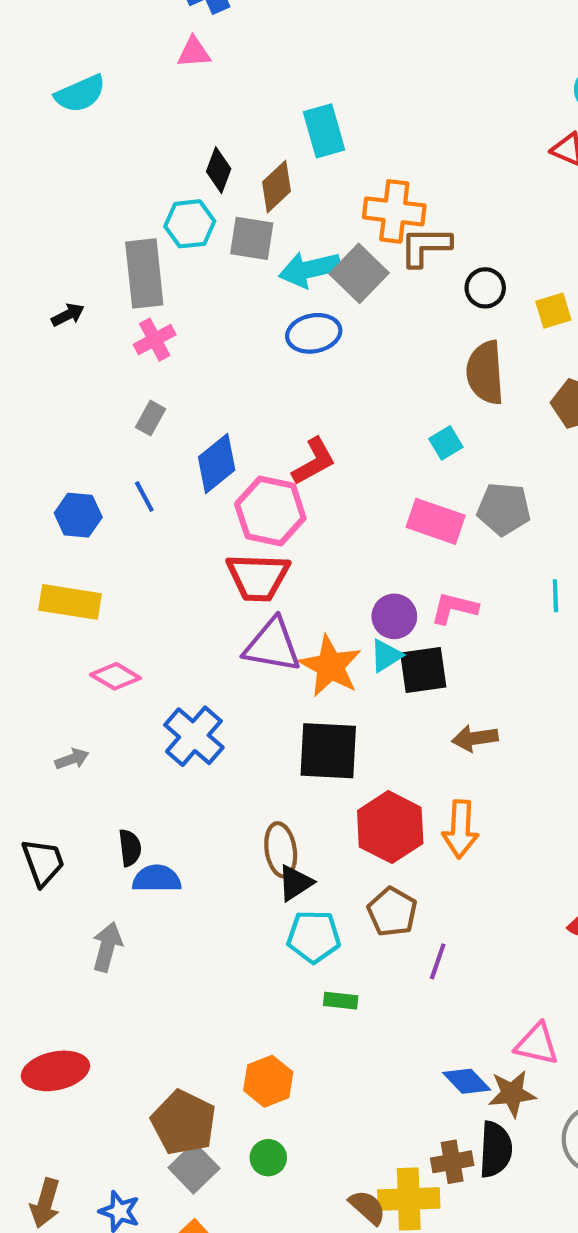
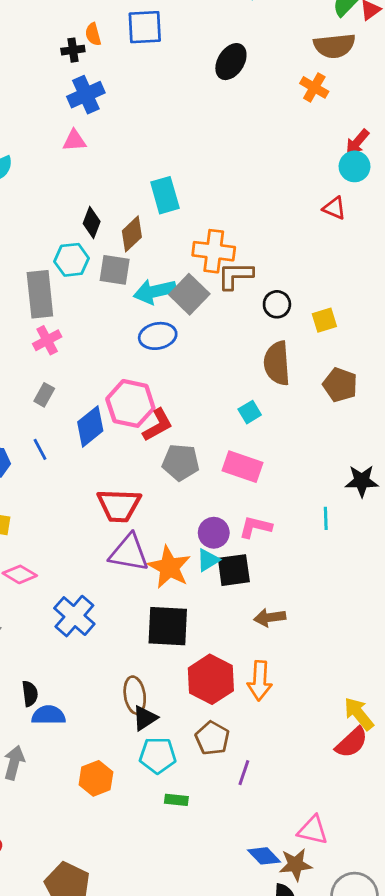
gray pentagon: (504, 509) -> (181, 462), moved
pink hexagon: (270, 511) -> (130, 403), moved
orange hexagon: (268, 1081) -> (96, 778), moved

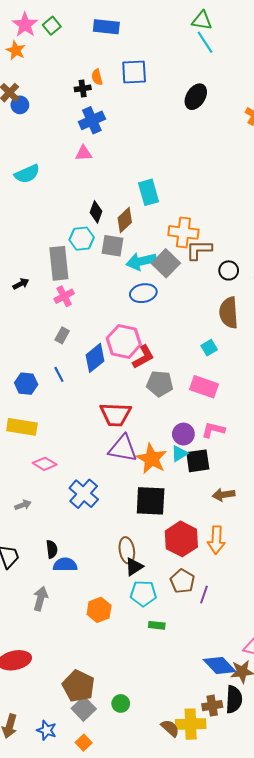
purple line: (244, 773) -> (204, 594), moved
blue diamond: (264, 856) -> (219, 665), size x1.4

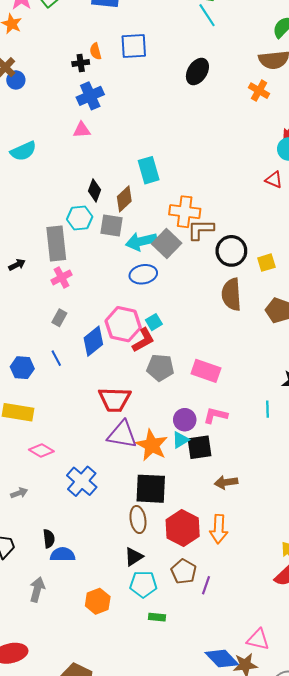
black circle: (229, 270) -> (231, 251), size x1.5
cyan square: (209, 348) -> (154, 322), moved
brown ellipse: (127, 550) -> (138, 519), moved

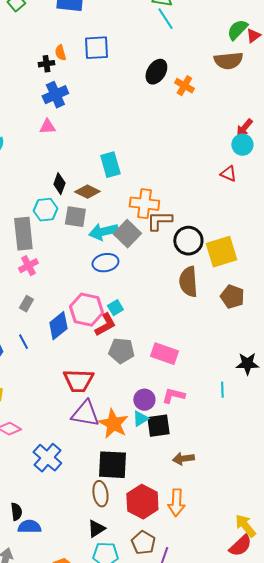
orange cross: (259, 91) -> (184, 86), moved
brown diamond: (124, 199) -> (87, 192), turned 70
yellow square: (266, 263) -> (221, 252), size x1.8

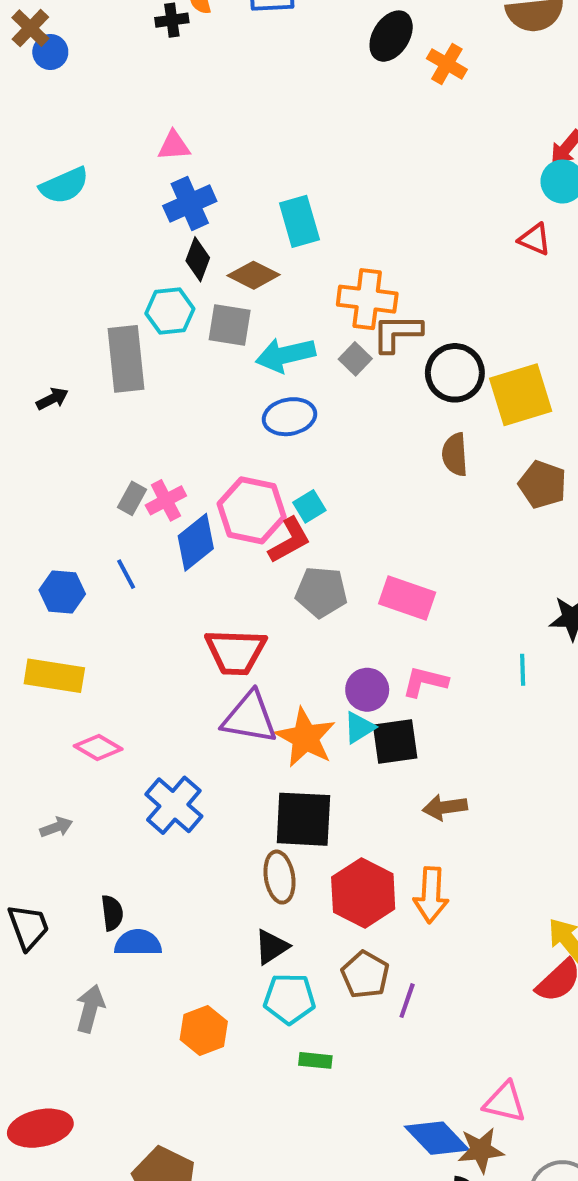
blue cross: (55, 95) -> (190, 203), moved
gray square: (127, 234) -> (355, 359), moved, size x0.6
pink cross: (28, 266) -> (166, 500), moved
brown semicircle: (188, 282) -> (455, 455), size x0.7

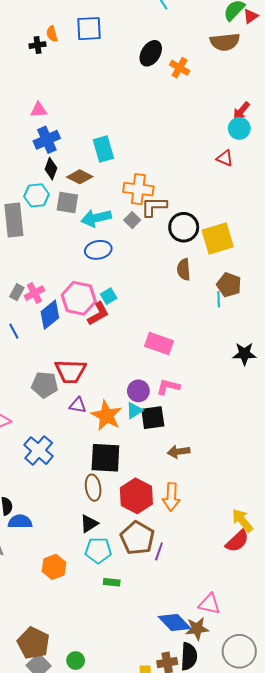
gray pentagon: (321, 592) -> (45, 385), moved
cyan line: (523, 670) -> (219, 299), moved
purple triangle: (250, 718) -> (78, 405), size x0.6
brown pentagon: (365, 975) -> (137, 538), size x1.4

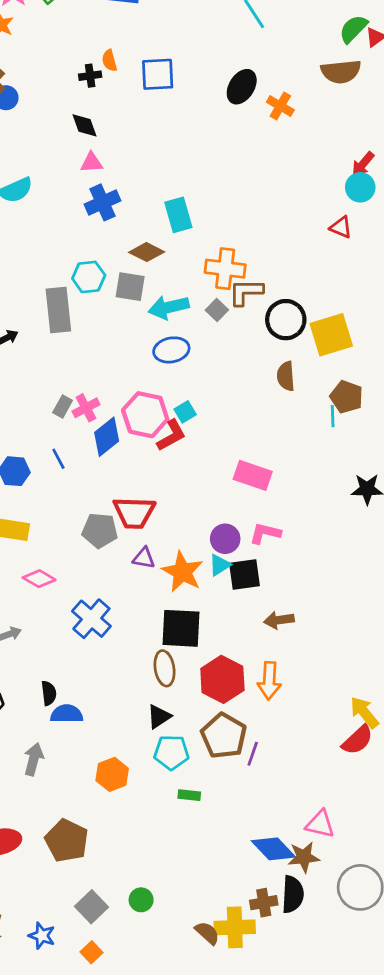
blue square: (89, 29) -> (158, 74), moved
black diamond: (51, 169) -> (85, 125), moved, turned -40
brown pentagon: (33, 643) -> (67, 841), moved

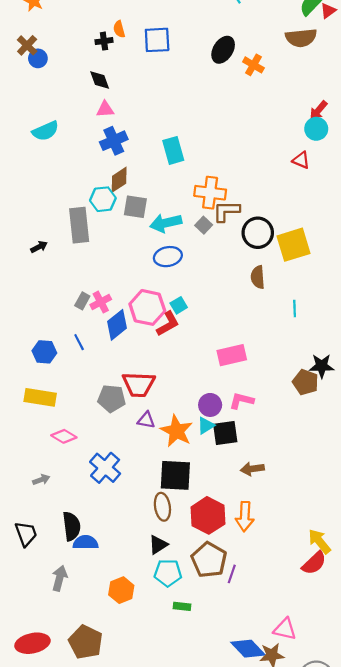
brown diamond: (147, 252) -> (119, 180), moved, turned -60
brown pentagon: (346, 397) -> (305, 382), moved
pink rectangle: (253, 475) -> (232, 355), turned -32
black semicircle: (49, 693) -> (71, 526), size x1.5

